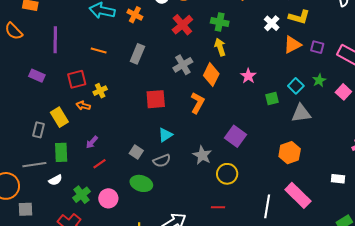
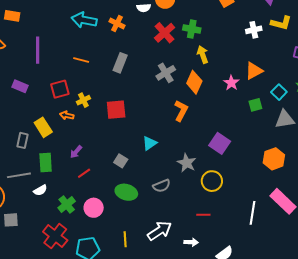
green cross: (220, 22) -> (192, 29), moved
white cross: (272, 23) -> (254, 30), turned 35
orange triangle: (292, 45) -> (254, 71), moved
red square: (156, 99) -> (116, 110), moved
gray semicircle: (162, 161) -> (162, 186), moved

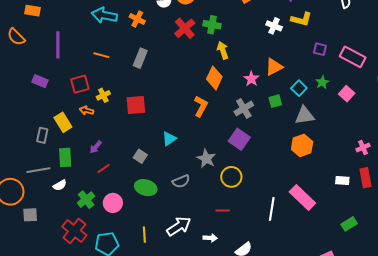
white cross: (254, 30) -> (274, 26), turned 35
gray cross: (166, 73) -> (244, 108), moved
orange hexagon: (274, 159) -> (302, 145), moved

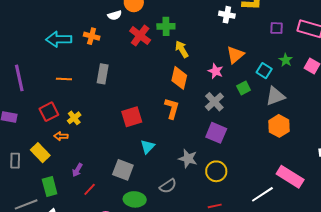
red square: (136, 105) -> (132, 117), moved
gray rectangle: (42, 135) -> (15, 161), moved
gray square: (140, 156) -> (123, 170), size x1.5
white line: (272, 209) -> (262, 194), turned 60

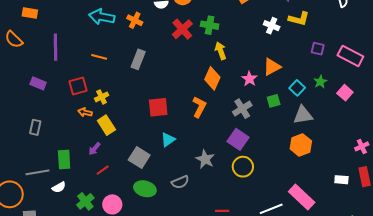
yellow rectangle: (40, 153) -> (106, 125), moved
yellow circle: (216, 171) -> (243, 167), moved

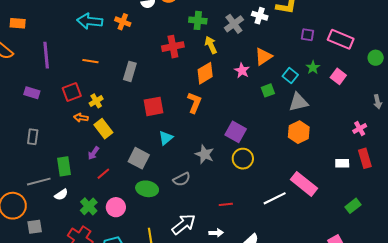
red cross: (182, 29) -> (173, 47), moved, turned 35
gray rectangle: (138, 59) -> (130, 71), moved
orange diamond: (212, 78) -> (205, 73), turned 40
gray cross: (242, 109) -> (234, 24), moved

